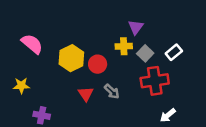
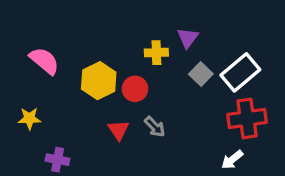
yellow cross: (124, 46) -> (156, 53), moved
white rectangle: (174, 52) -> (240, 72), size x1.6
red cross: (155, 81) -> (247, 118), moved

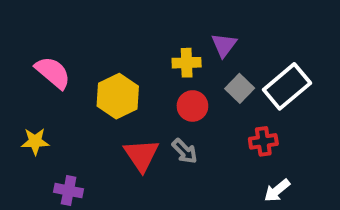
red circle: (135, 89) -> (192, 106), moved
red cross: (247, 118) -> (263, 141), moved, size x0.6
red triangle: (118, 130) -> (141, 155), size x1.4

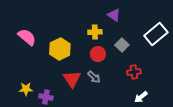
purple triangle: (224, 45) -> (114, 15), moved, turned -32
white rectangle: (287, 86) -> (156, 34), moved
yellow star: (35, 141) -> (26, 89), moved
purple cross: (69, 191) -> (46, 97), moved

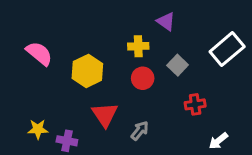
gray arrow: (94, 77) -> (140, 131), moved, turned -96
white arrow: (141, 97) -> (218, 141), moved

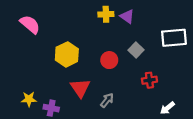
yellow cross: (138, 46) -> (106, 14), moved
white rectangle: (227, 49) -> (174, 38), turned 35
pink semicircle: (39, 53) -> (30, 24), moved

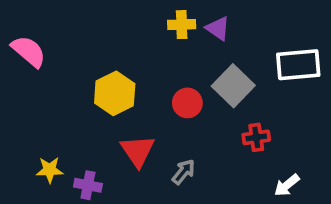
pink semicircle: (30, 24) -> (29, 51), moved
gray square: (136, 50) -> (233, 86), size x1.5

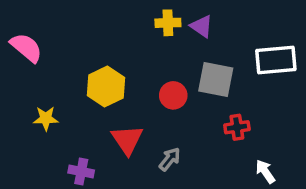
gray square: (233, 86) -> (216, 79), turned -33
yellow star: (50, 170) -> (46, 118), moved
white arrow: (287, 185) -> (265, 172), turned 95

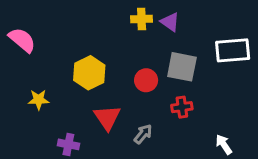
red cross: (237, 127) -> (182, 107), moved

